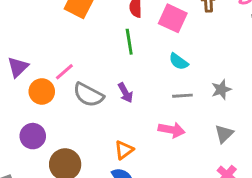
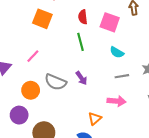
pink line: (64, 72) -> (33, 56), moved
orange circle: (42, 91) -> (31, 90), moved
orange triangle: (124, 150) -> (95, 119), moved

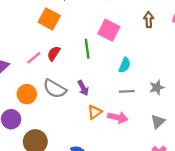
red semicircle: (83, 17) -> (54, 53), moved, turned 32
pink square: (110, 22) -> (109, 30), moved
cyan semicircle: (117, 52) -> (125, 65), turned -104
orange triangle: (95, 119) -> (95, 112), moved

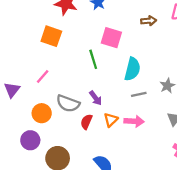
brown arrow: (149, 20) -> (149, 21), turned 96
red semicircle: (54, 53) -> (86, 122), moved
cyan semicircle: (125, 65) -> (132, 69), size x1.5

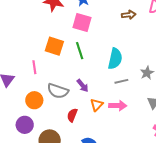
orange square: (51, 36) -> (54, 46), moved
pink square: (111, 38) -> (82, 22), moved
pink line: (43, 77) -> (34, 67), turned -48
red semicircle: (86, 122) -> (72, 115), moved

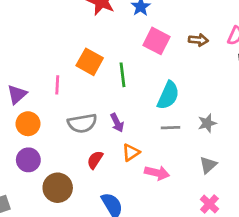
pink square: (82, 22) -> (157, 41), moved
gray semicircle: (58, 91) -> (82, 123), turned -40
orange circle: (34, 100) -> (28, 124), moved
pink arrow: (118, 106) -> (157, 173), moved

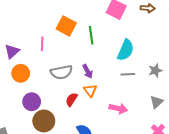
orange triangle: (131, 152) -> (90, 90), moved, turned -32
purple circle: (28, 160) -> (32, 102), moved

